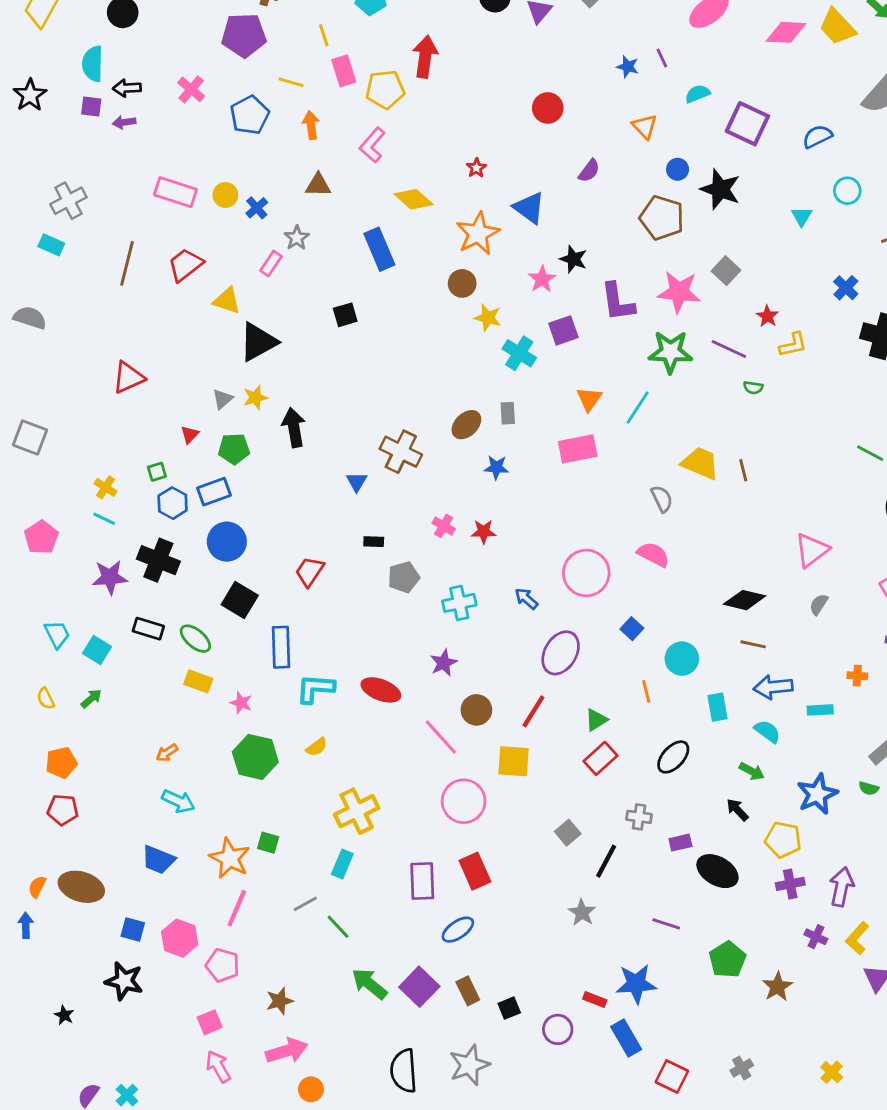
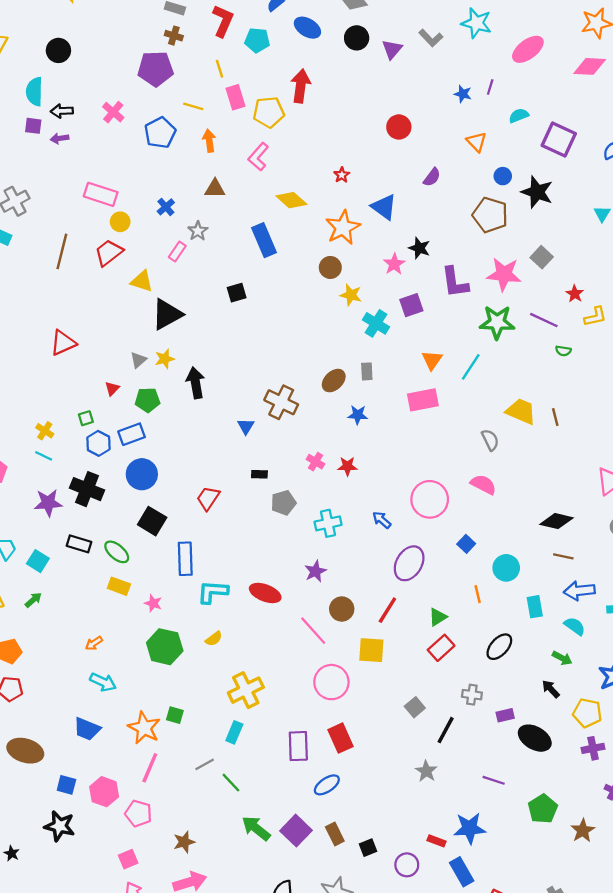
purple line: (662, 58) -> (490, 87), turned 42
yellow circle: (225, 195) -> (120, 222), moved

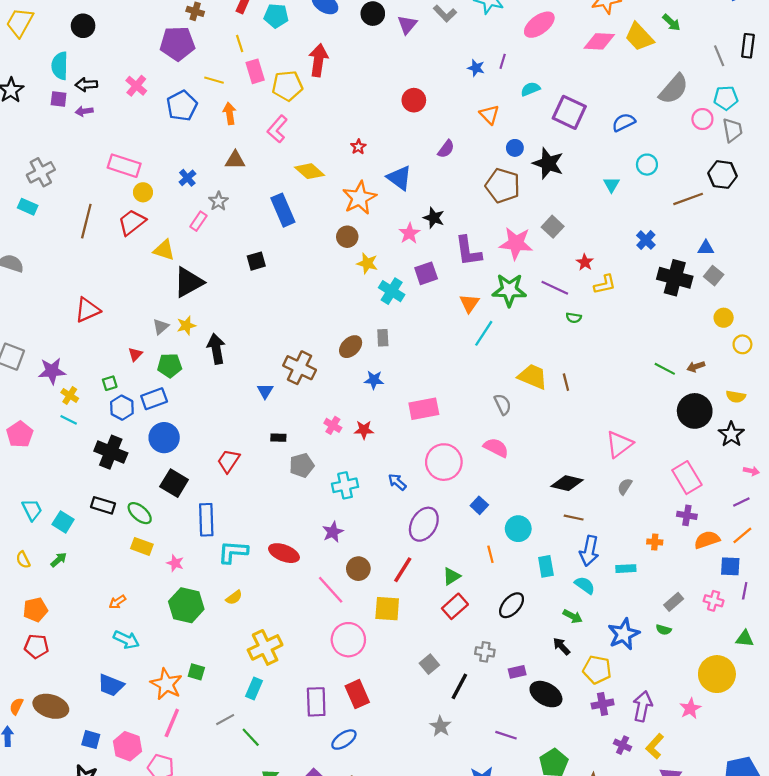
orange triangle: (432, 360) -> (469, 303), moved
pink rectangle: (423, 400) -> (424, 409), moved
purple star: (48, 503) -> (52, 371), moved
blue arrow: (579, 591) -> (589, 551), turned -72

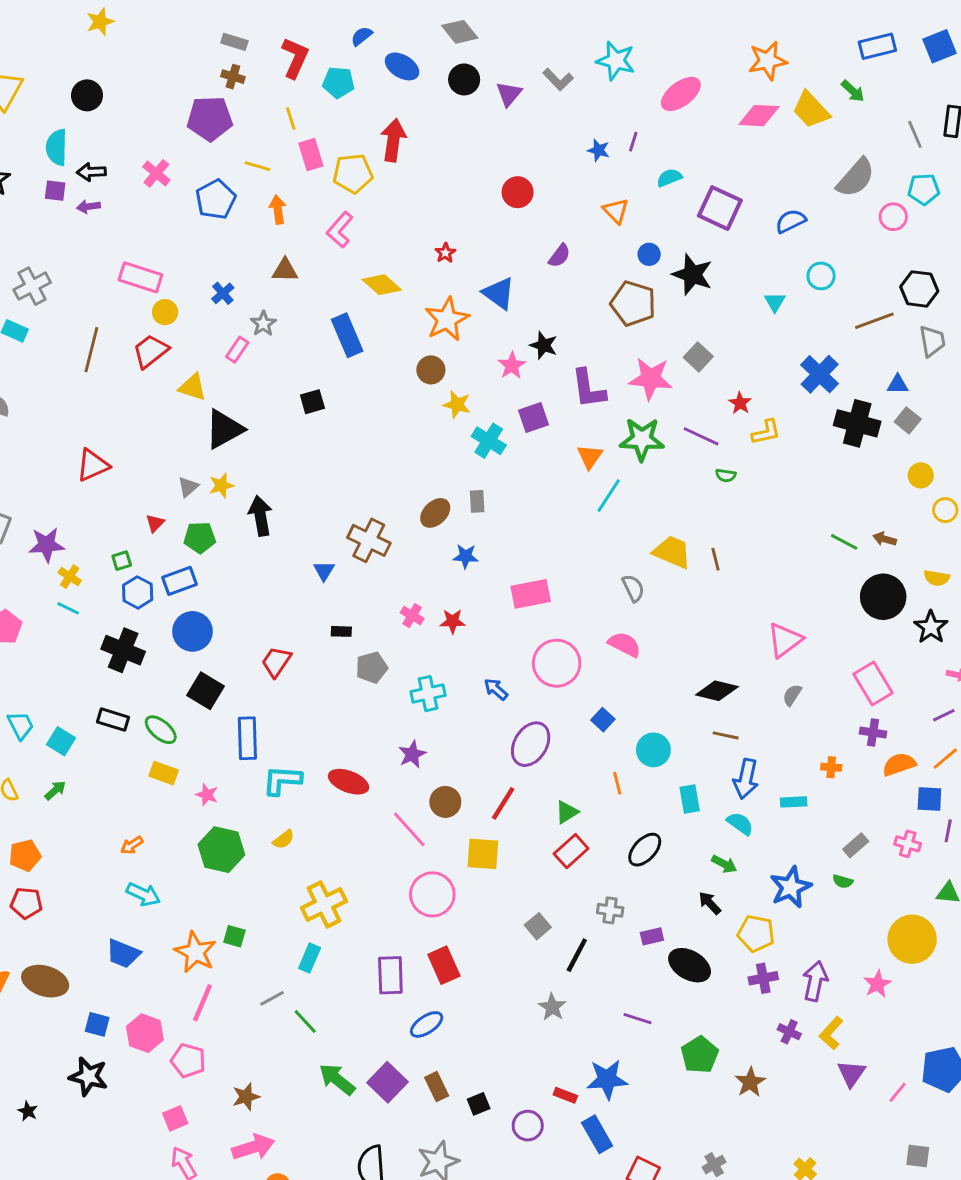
gray trapezoid: (732, 130) -> (932, 341), moved
blue cross: (646, 240) -> (820, 374), size x1.5
brown arrow: (696, 367) -> (885, 539), turned 35

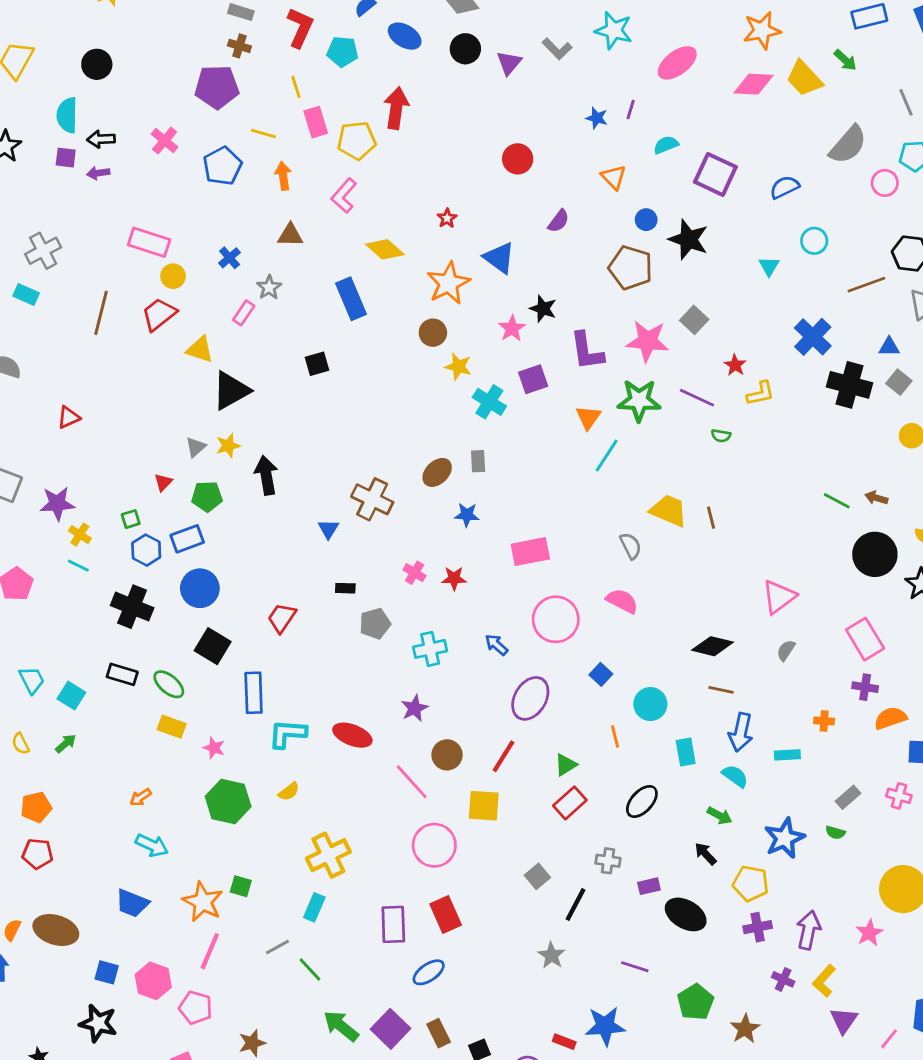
red triangle: (93, 465) -> (69, 417), moved, size x0.7

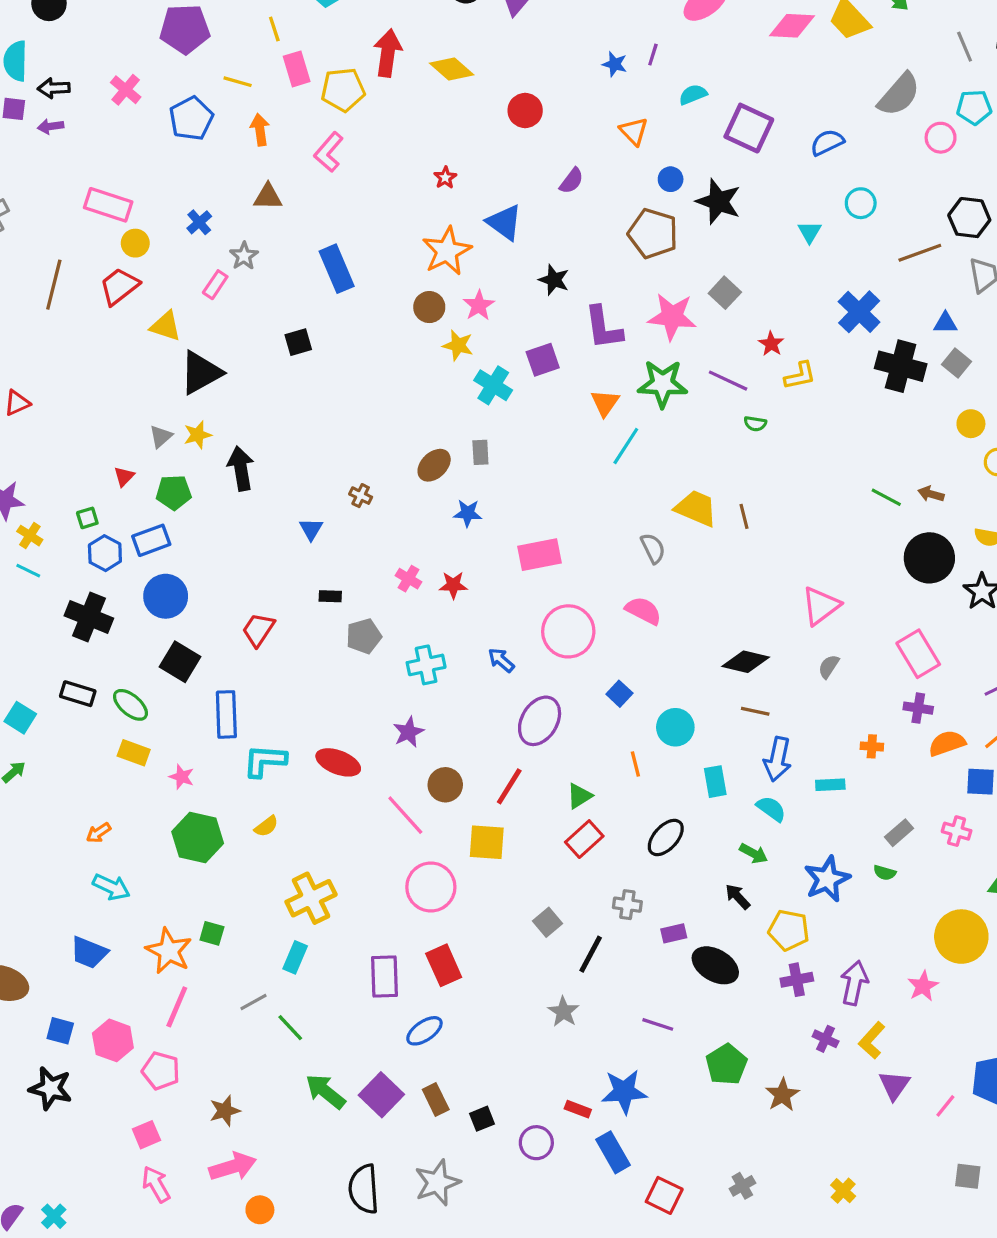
yellow diamond: (385, 249) -> (452, 69), moved
pink star: (512, 328) -> (479, 305), moved
brown cross: (372, 499) -> (361, 496), size x0.5

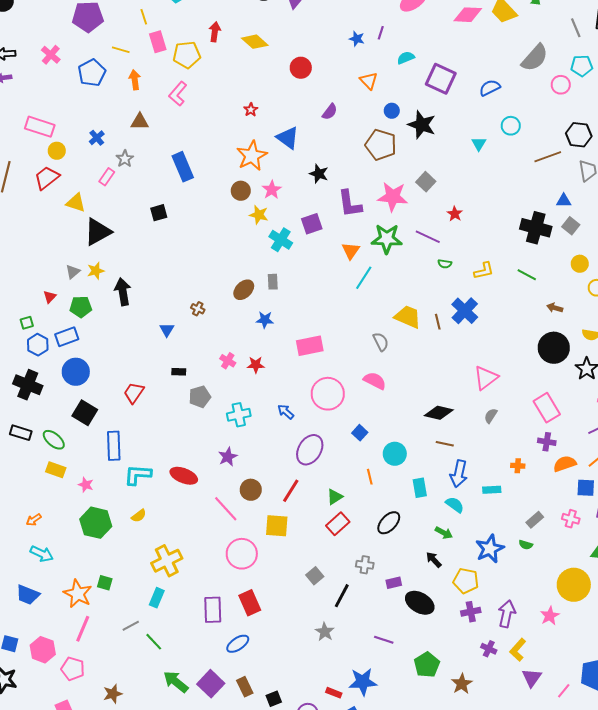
red arrow: (388, 53) -> (215, 32), size x0.7
blue cross: (859, 312) -> (465, 311), moved
yellow L-shape: (800, 376) -> (484, 271), moved
green line: (886, 497) -> (527, 275), moved

